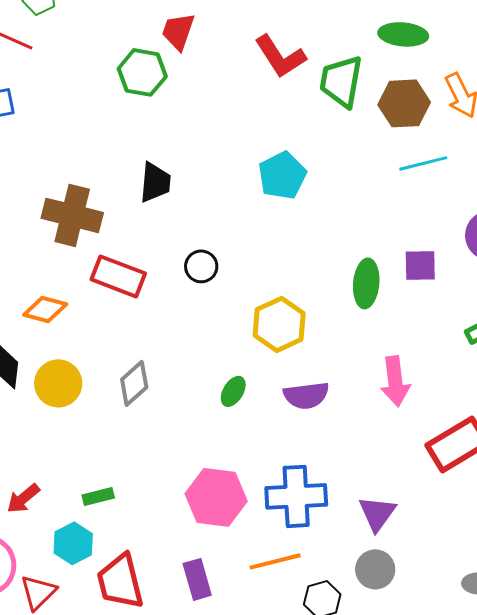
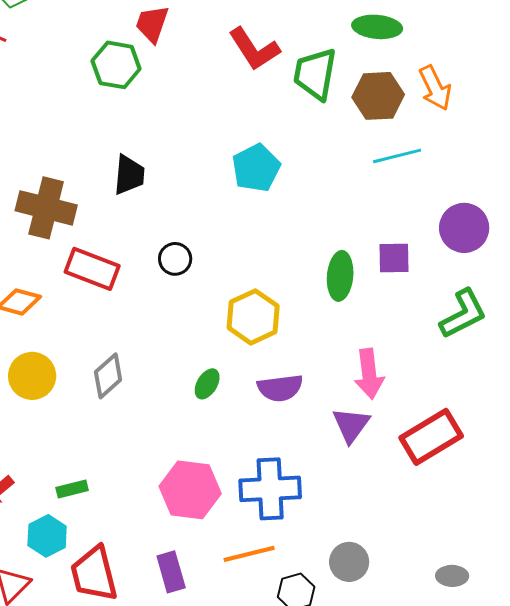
purple triangle: (377, 513) -> (351, 425), moved

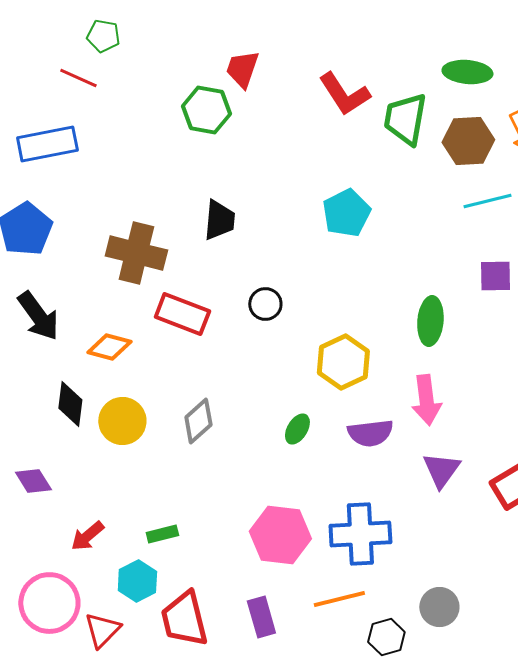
purple square: (394, 258) -> (495, 276), moved
pink arrow: (369, 374) -> (426, 400), moved

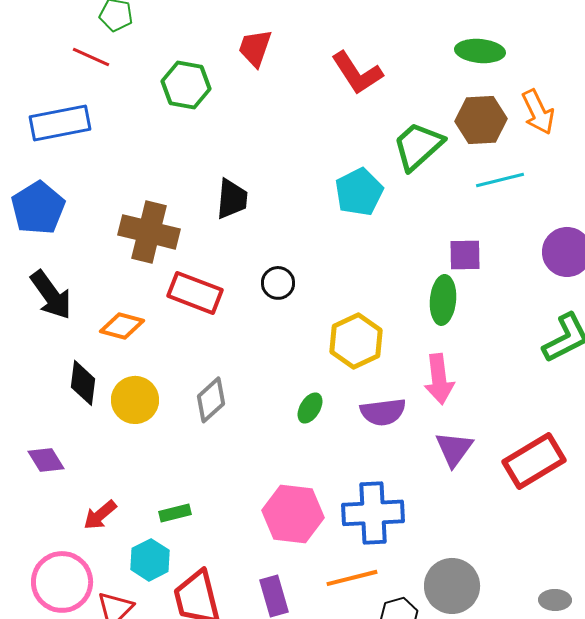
green hexagon: (206, 110) -> (186, 85), moved
green trapezoid: (405, 119) -> (418, 146), moved, turned 38
purple square: (495, 276) -> (465, 255), moved
gray circle: (439, 607) -> (452, 586), size x1.4

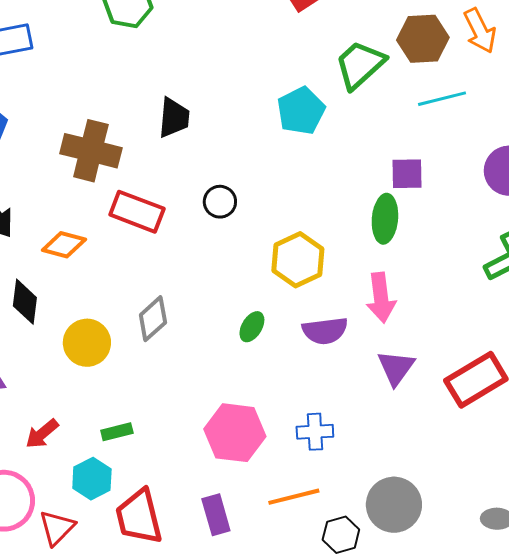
yellow circle: (135, 400) -> (87, 343), moved
blue cross: (373, 513) -> (315, 432), size x0.6

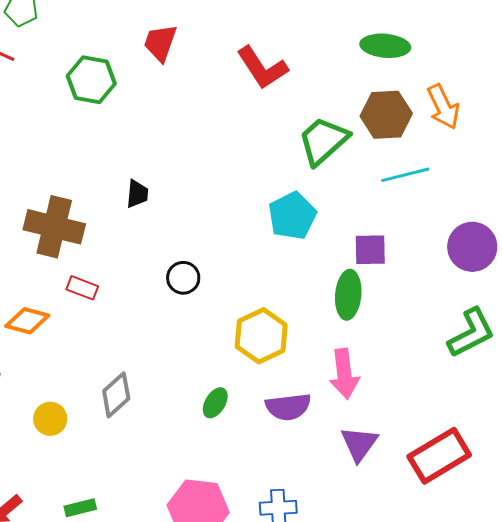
cyan pentagon: (301, 111) -> (292, 216), moved
black trapezoid: (174, 118) -> (137, 194), size x0.7
red rectangle: (137, 212) -> (82, 288), moved, size x0.6
yellow circle: (87, 343) -> (50, 419), size x0.7

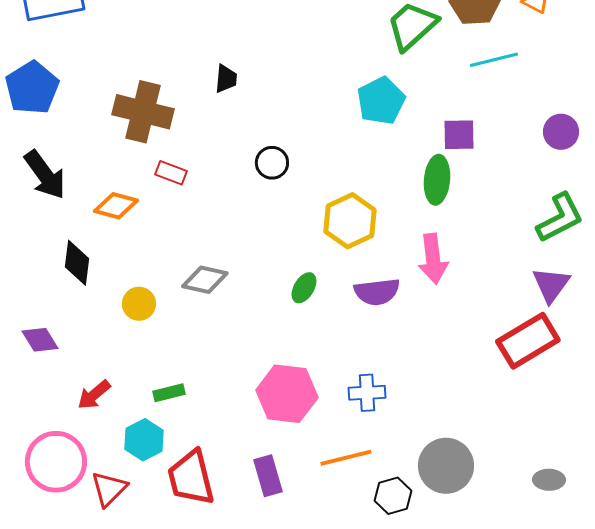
purple circle: (472, 247) -> (561, 132), size x0.7
gray diamond: (116, 395) -> (205, 280), turned 54
purple triangle: (359, 444) -> (551, 285), moved

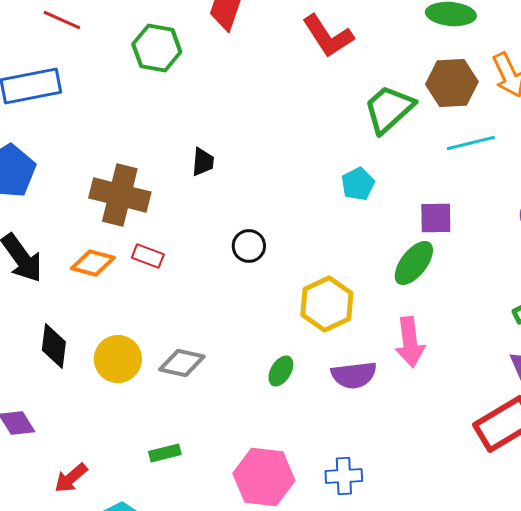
cyan pentagon: (381, 101) -> (358, 184), size x0.7
green ellipse: (437, 180) -> (414, 263), turned 33
orange diamond: (116, 206) -> (93, 263), moved
yellow circle: (139, 304) -> (118, 359), moved, size x1.4
green rectangle: (169, 393) -> (165, 453), moved

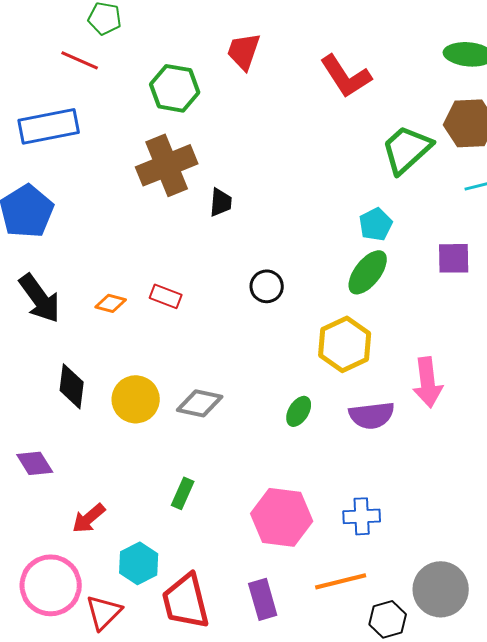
brown cross: (120, 195) -> (167, 165), moved, turned -36
orange diamond: (93, 263) -> (111, 303), size x0.7
green ellipse: (414, 263) -> (368, 272), moved
green rectangle: (165, 453) -> (183, 493), turned -52

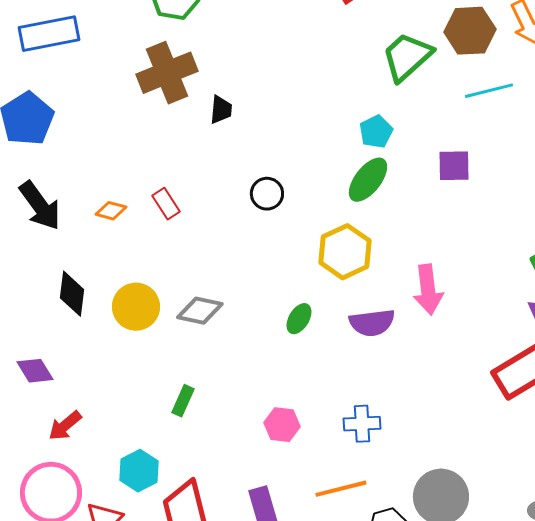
red rectangle: (166, 296) -> (166, 204), turned 36
pink hexagon: (282, 517) -> (282, 425), size x0.6
red arrow: (89, 518) -> (65, 426), moved

